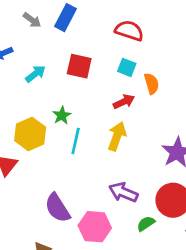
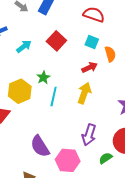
red square: (79, 66) -> (56, 41), turned 30
purple arrow: (123, 192) -> (89, 135), turned -95

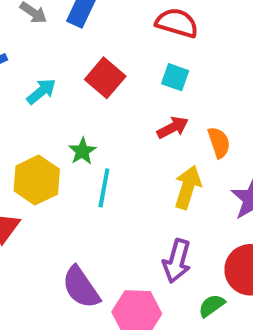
orange semicircle: (110, 54) -> (219, 143), moved
yellow arrow: (84, 93) -> (188, 187), moved

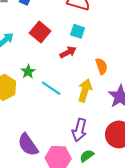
red arrow: (173, 128) -> (68, 52), moved
cyan line: (104, 188) -> (51, 88), moved, turned -66
green semicircle: (212, 306) -> (87, 156), moved

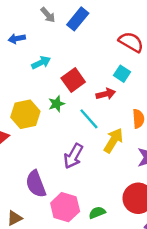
red square: (40, 32) -> (73, 80), moved
cyan line: (51, 88) -> (89, 119), moved
purple arrow: (79, 130) -> (73, 156), moved

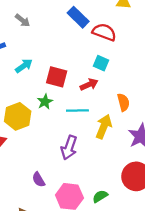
blue rectangle: (78, 19) -> (78, 17), moved, turned -75
red square: (73, 80) -> (57, 77), turned -30
cyan line: (89, 119) -> (77, 110), turned -40
purple semicircle: (36, 184) -> (38, 180), size x0.6

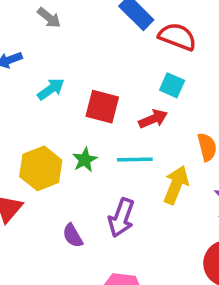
green star: (45, 102) -> (85, 160), moved
purple semicircle: (38, 180) -> (73, 236), moved

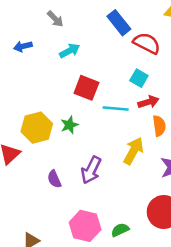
cyan arrow: (51, 89) -> (70, 51), moved
red arrow: (153, 119) -> (148, 102), moved
cyan line: (135, 160) -> (116, 108), moved

